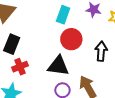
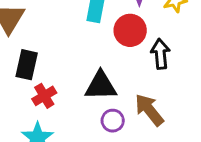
red circle: (71, 39) -> (130, 30), moved

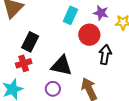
black rectangle: (27, 65) -> (30, 42), moved
purple circle: (113, 121) -> (53, 89), moved

